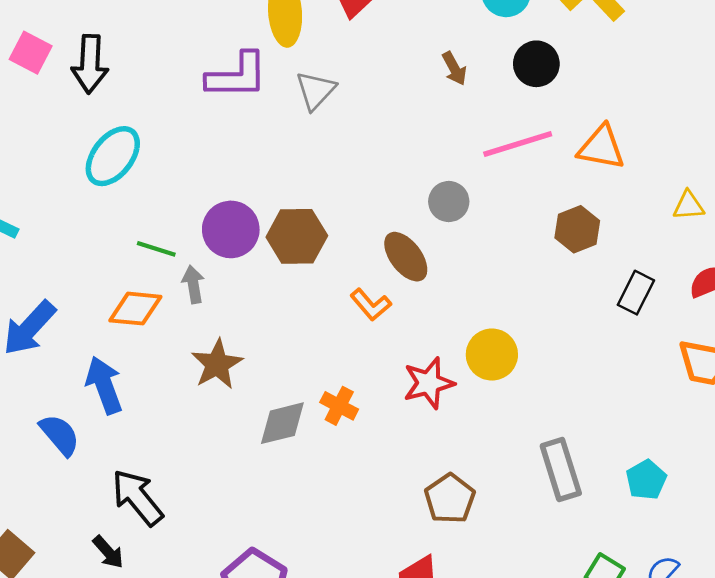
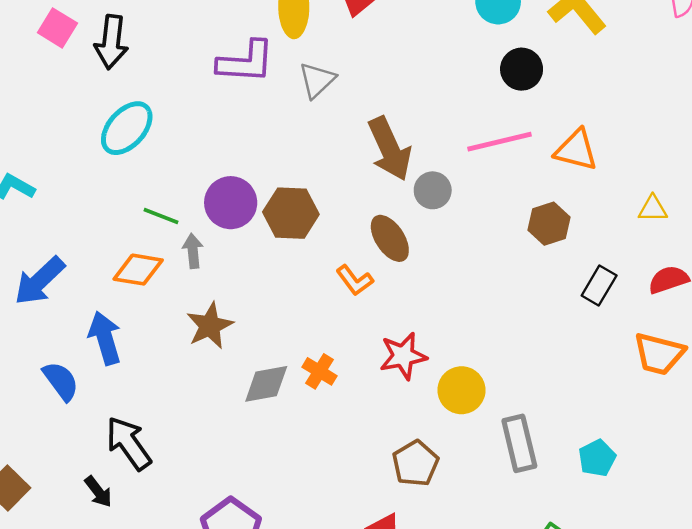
brown arrow: (454, 68) -> (390, 149), moved, size x2.0
yellow circle: (492, 355) -> (461, 390), moved

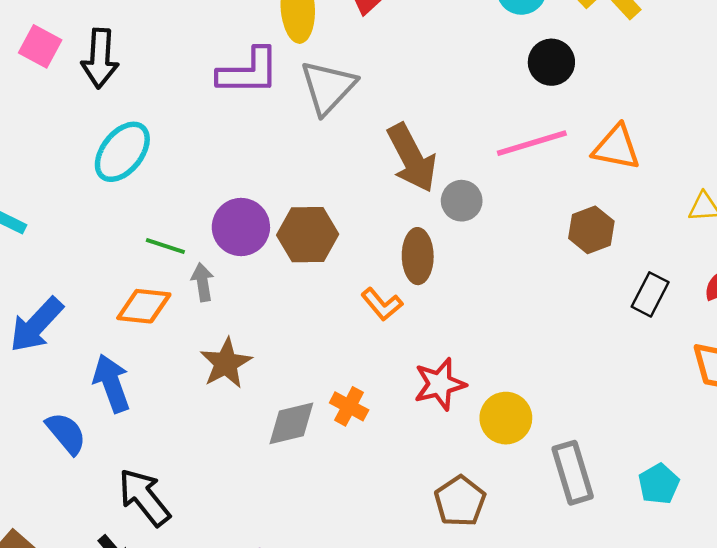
gray triangle: (317, 80) -> (328, 87), size x1.4
brown ellipse: (390, 238) -> (418, 256), turned 36

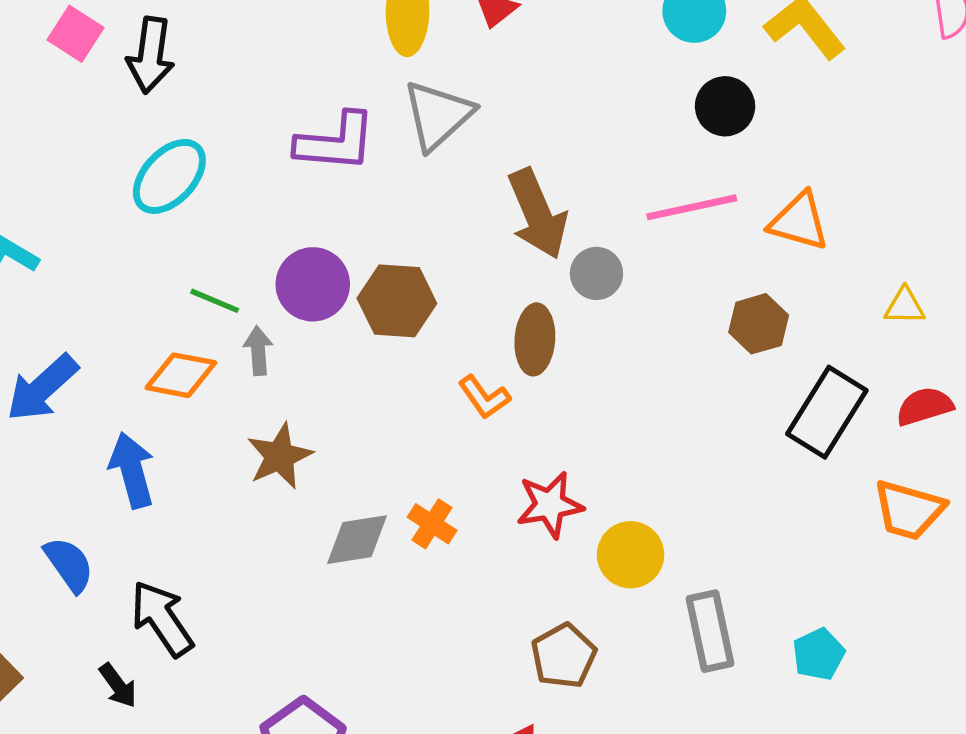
purple L-shape: (249, 72) -> (336, 142), moved
black rectangle: (650, 294) -> (827, 412), size x1.6
blue semicircle: (66, 433) -> (69, 564), moved

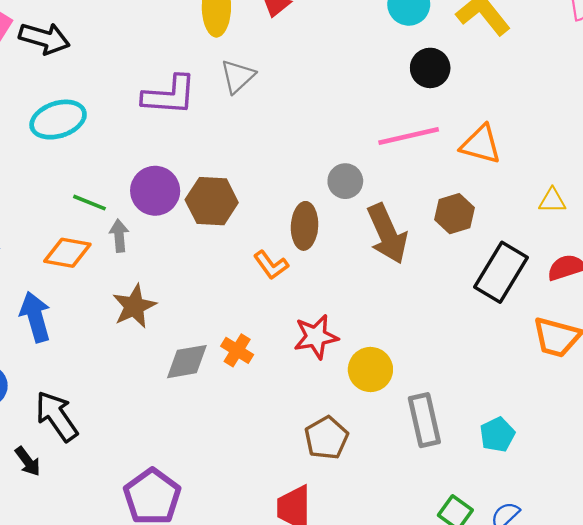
black arrow: (151, 55) -> (44, 38), turned -81
gray triangle: (438, 115) -> (238, 76), size x0.7
cyan ellipse: (169, 176) -> (58, 120), turned 30
brown arrow: (537, 214) -> (387, 234), moved

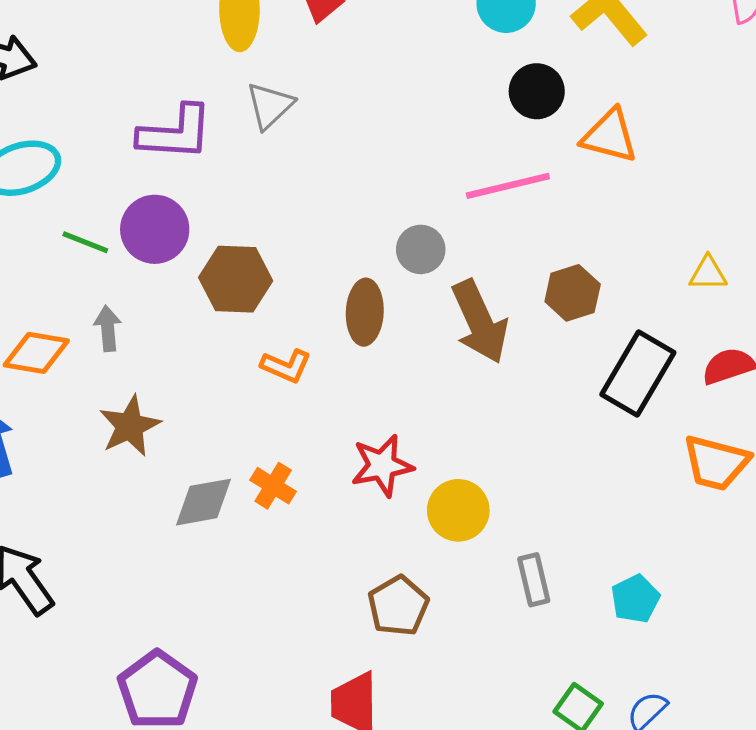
orange triangle: (481, 145) -> (610, 136), moved
purple circle: (155, 191) -> (155, 229), moved
green line: (89, 203) -> (85, 242), moved
orange L-shape: (271, 265) -> (286, 366), moved, turned -30
gray rectangle: (424, 420) -> (534, 580), size x0.7

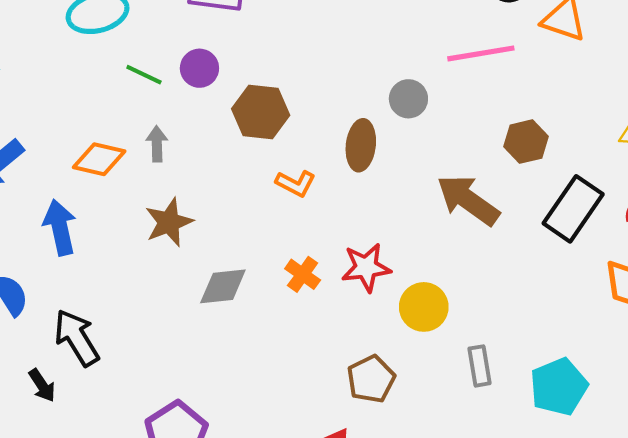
purple circle: (155, 229) -> (199, 68), size x0.7
brown arrow: (480, 322) -> (468, 200), moved, turned 146
orange cross: (273, 486) -> (303, 274), moved
cyan pentagon: (635, 599) -> (559, 387), size x1.5

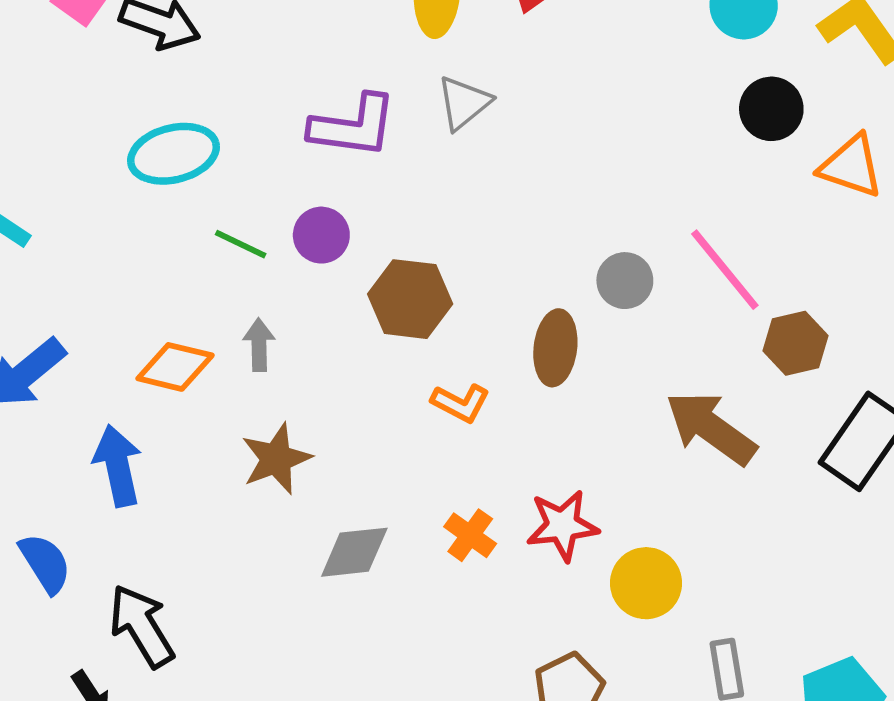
pink line: (481, 53) -> (725, 270), moved, turned 60

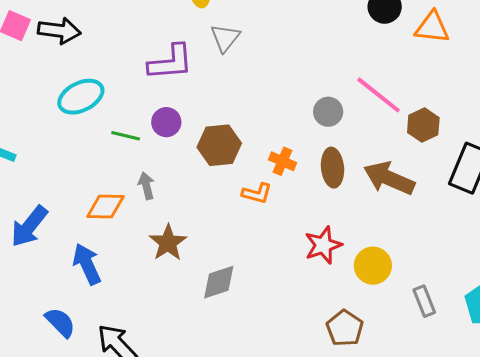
brown ellipse: (555, 348) -> (333, 168), moved
orange cross: (470, 535) -> (282, 161), moved

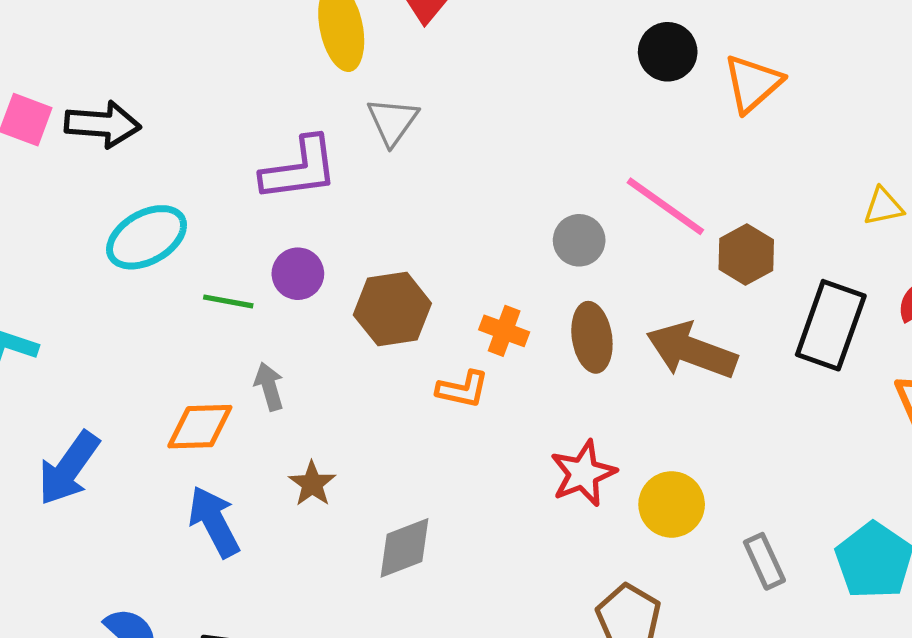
orange triangle: (432, 27) -> (753, 83), turned -45
brown star: (168, 243) -> (312, 484), size x0.7
blue arrow: (87, 264) -> (214, 522), moved

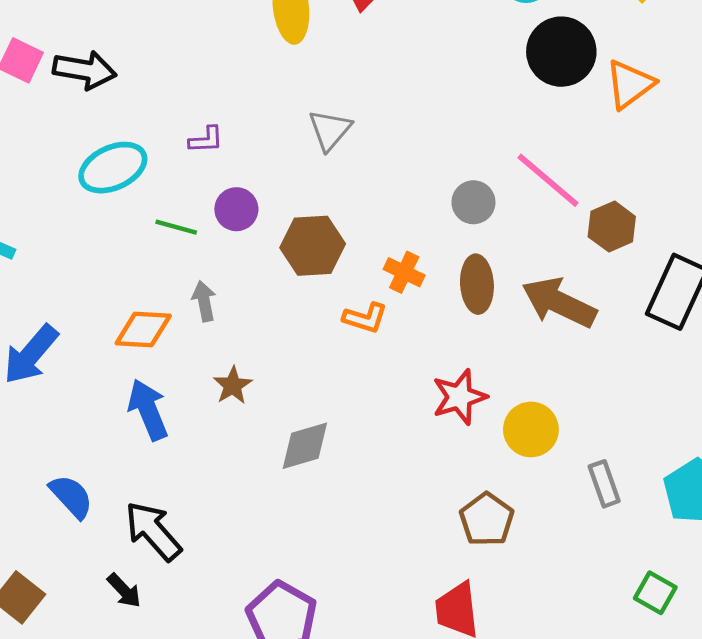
black circle: (668, 52) -> (561, 52), size x1.4
gray triangle: (393, 121) -> (330, 130), moved
purple L-shape: (300, 169) -> (206, 140), moved, size x0.5

